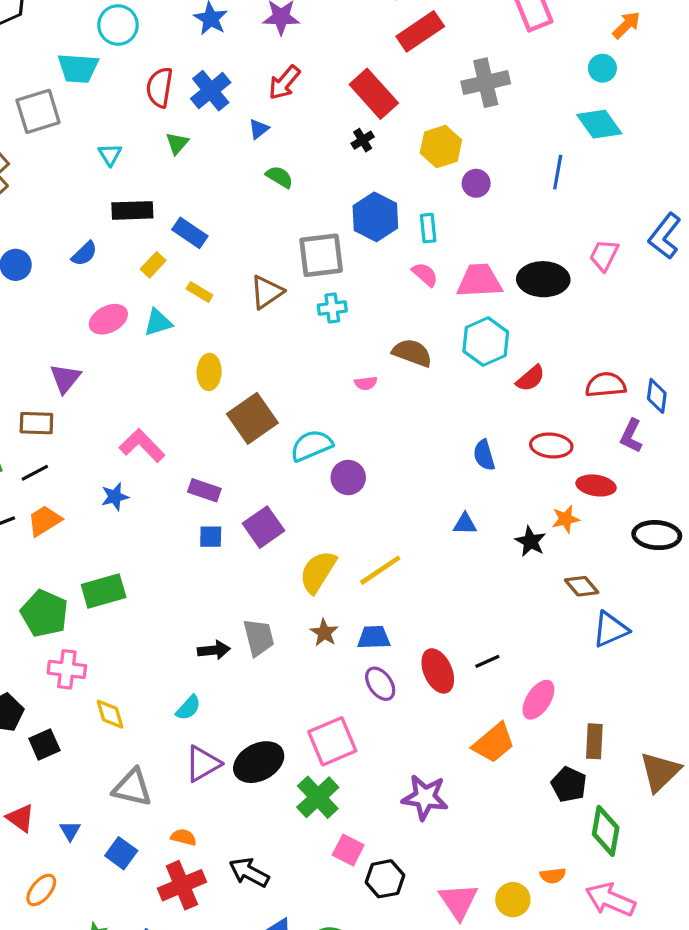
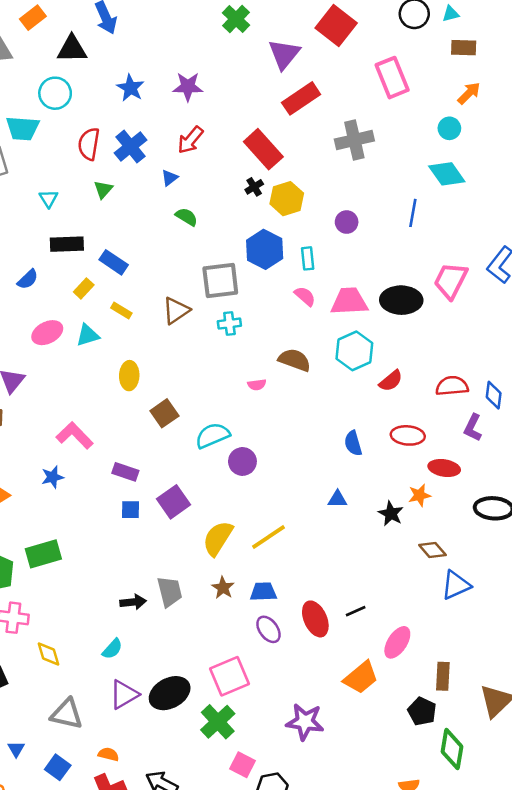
yellow hexagon: (441, 147) -> (287, 199), moved
pink trapezoid: (604, 255) -> (451, 281), size x1.4
brown square: (252, 418) -> (164, 413), size x0.7

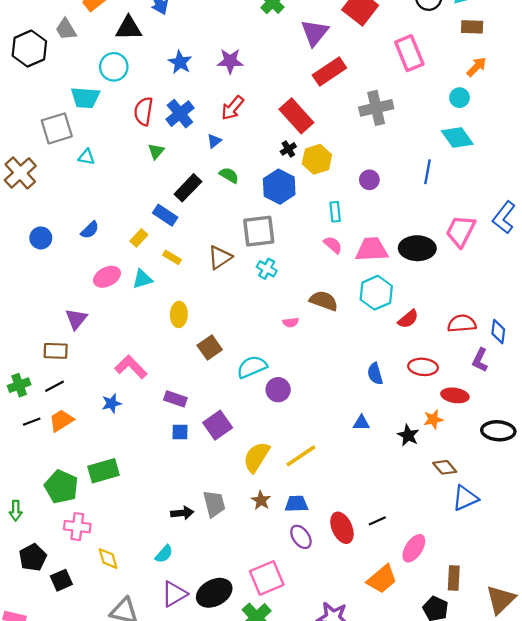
cyan triangle: (49, 199) -> (86, 157), moved, turned -48
black rectangle: (67, 244) -> (188, 188), moved, turned -44
blue hexagon: (265, 249) -> (279, 187), moved
cyan cross: (229, 324) -> (267, 269), turned 36

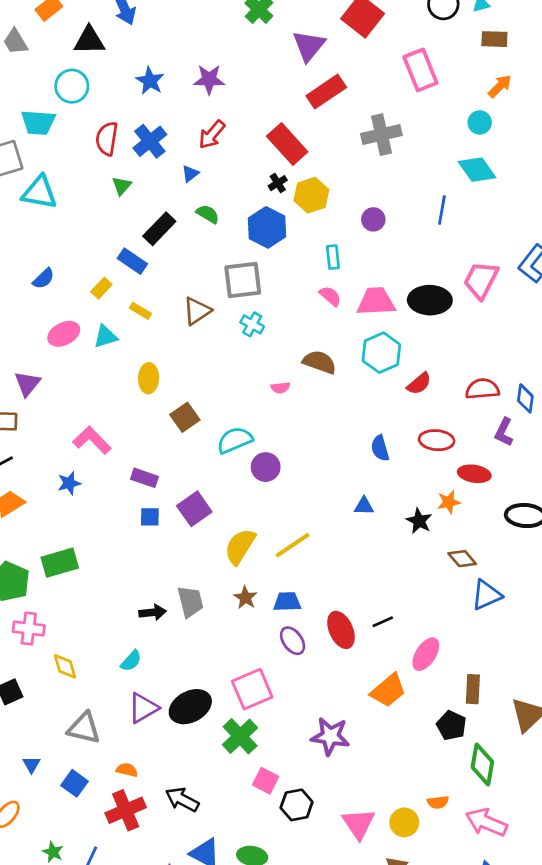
cyan triangle: (86, 157) -> (40, 192), size x1.8

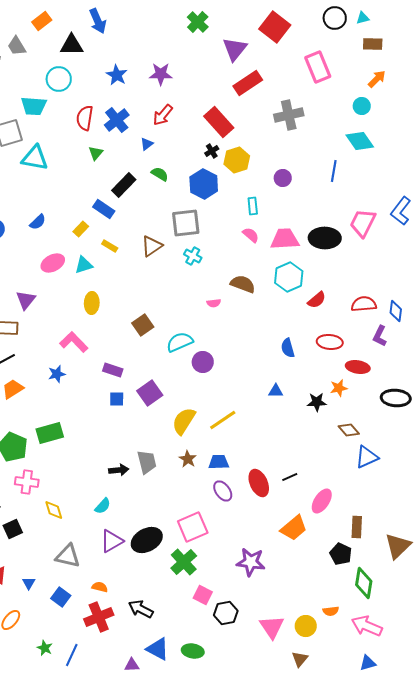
yellow ellipse: (149, 378) -> (92, 303), moved
black star: (419, 521) -> (317, 402), turned -30

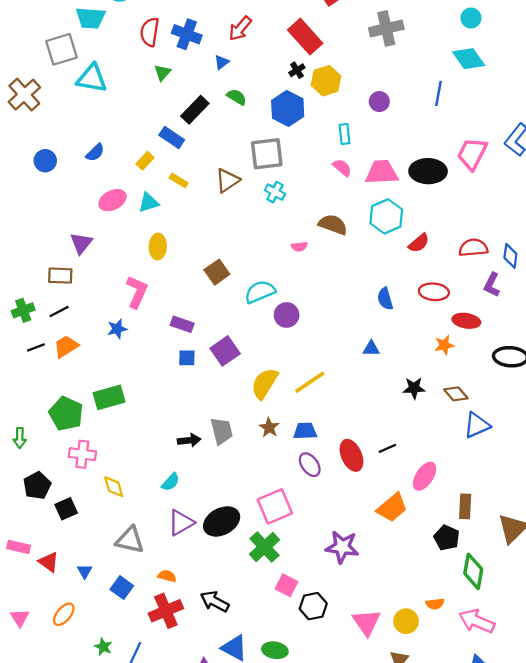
blue cross: (117, 120) -> (187, 34), turned -30
pink L-shape: (74, 342) -> (137, 292), turned 68
black star: (317, 402) -> (414, 388), moved

